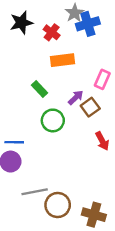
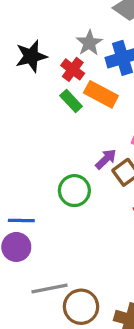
gray star: (75, 13) -> (89, 43), moved
orange rectangle: (62, 60) -> (101, 94), moved, turned 35
green rectangle: (40, 89) -> (71, 101), moved

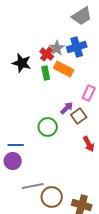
gray star: (89, 43) -> (57, 48), moved
black star: (31, 56) -> (22, 63), moved, turned 30
green rectangle: (71, 101) -> (46, 73), turned 32

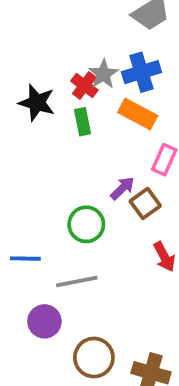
orange rectangle: (64, 69) -> (138, 114), moved
purple circle: (13, 161) -> (44, 321), moved
gray line: (33, 186) -> (77, 281), moved

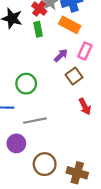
purple arrow: (122, 188) -> (61, 55), moved
green circle: (86, 224) -> (26, 84), moved

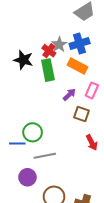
green rectangle: (38, 29) -> (48, 70), size x1.5
brown square: (74, 76) -> (82, 114), turned -35
green circle: (26, 84) -> (33, 132), moved

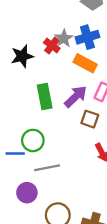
black star: (23, 60) -> (22, 56), turned -30
green rectangle: (48, 70) -> (45, 97), moved
purple arrow: (69, 95) -> (76, 97), size x1.5

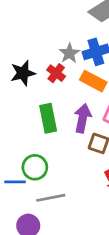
red cross: (52, 45) -> (56, 73), moved
purple arrow: (76, 97) -> (83, 118), turned -35

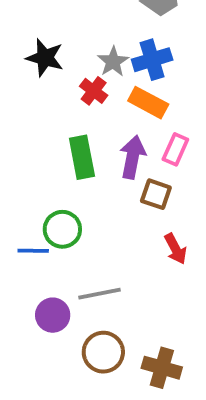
black star: (23, 73) -> (45, 58), moved, turned 30
gray line: (51, 198) -> (99, 294), moved

